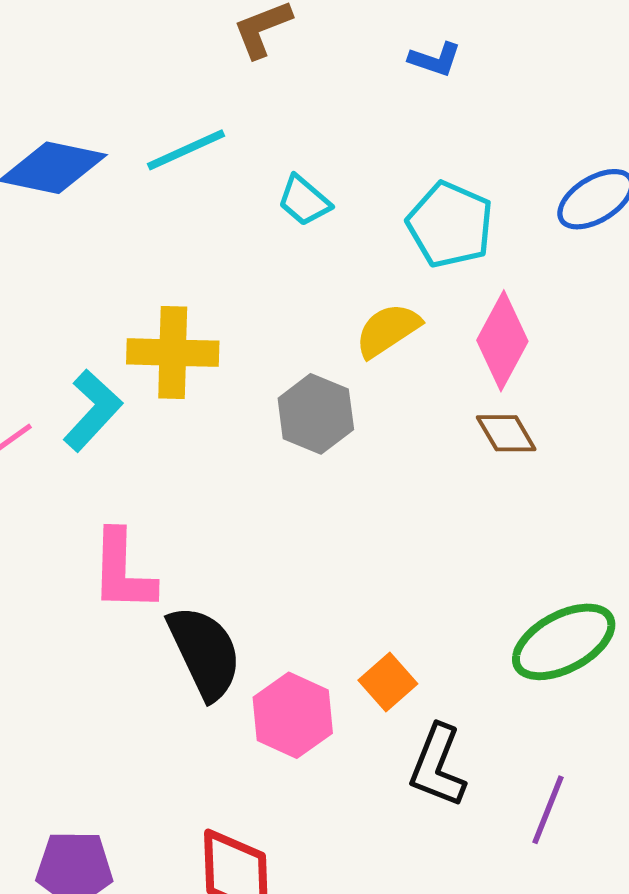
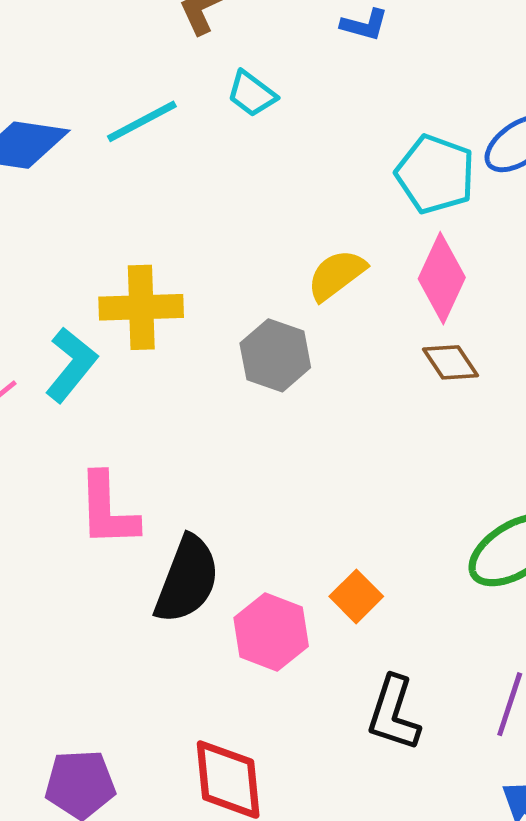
cyan trapezoid: (304, 201) -> (252, 94), moved
cyan pentagon: (450, 225) -> (435, 174), moved
black semicircle: (205, 652) -> (187, 579), turned 50
black L-shape: (438, 766) -> (394, 713), moved

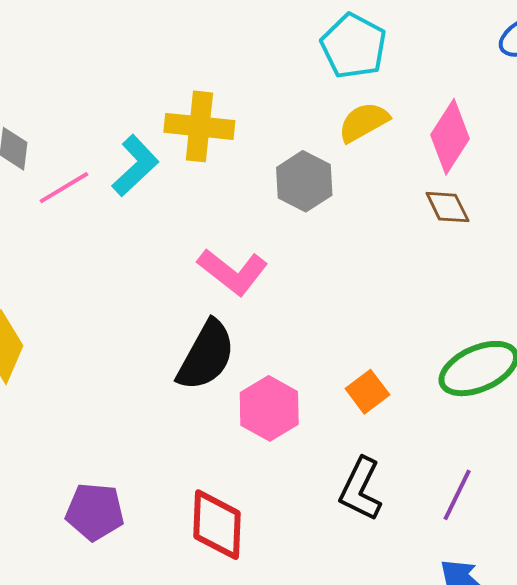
cyan pentagon: (435, 174) -> (354, 46), moved
pink L-shape: (108, 510) -> (233, 272), moved, turned -58
orange square: (356, 596) -> (367, 392), moved

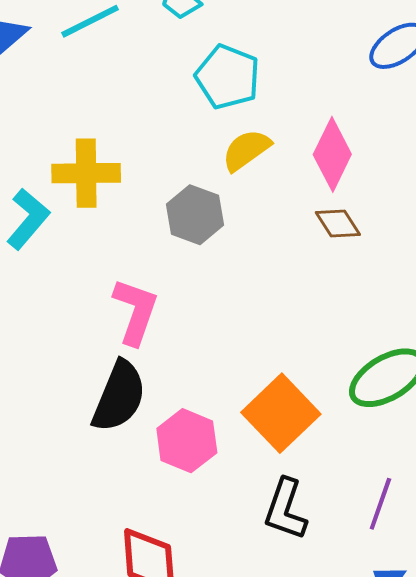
pink L-shape: (233, 272) -> (135, 311), turned -102
orange square: (367, 392) -> (281, 413), size x1.8

